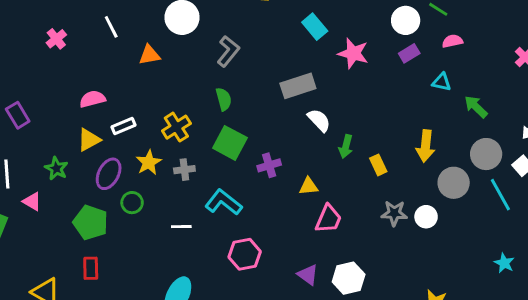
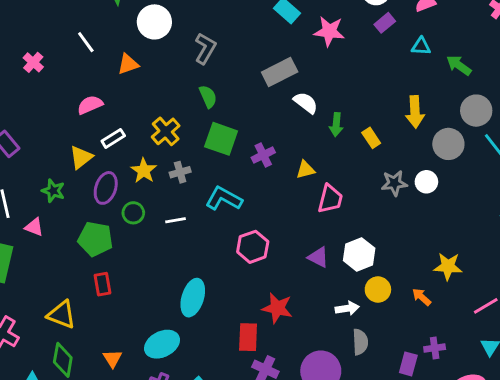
pink semicircle: (92, 99) -> (90, 105), moved
white line: (181, 227) -> (176, 220), moved

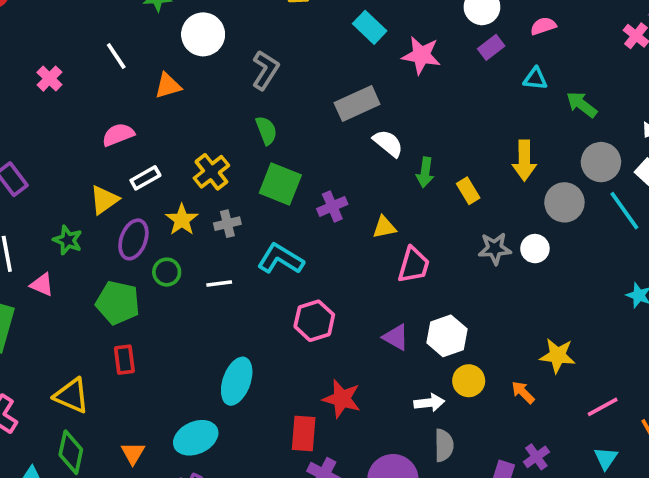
purple cross: (435, 348) -> (536, 457), turned -30

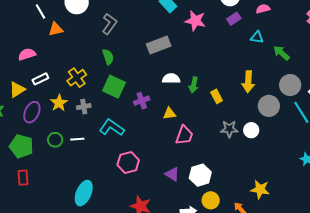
white line: (116, 56) -> (40, 12), moved
white semicircle: (388, 143) -> (171, 79), moved, turned -42
green circle: (167, 272) -> (55, 140), moved

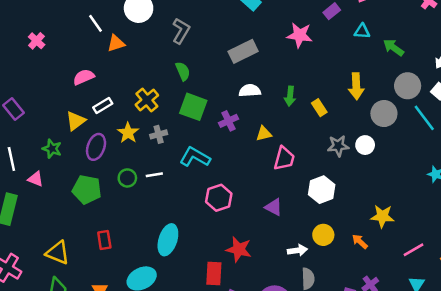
pink star: (195, 21) -> (300, 35), moved
white semicircle: (171, 79) -> (250, 91), moved
white hexagon: (200, 175) -> (322, 190), moved
red rectangle: (23, 178) -> (104, 240), moved

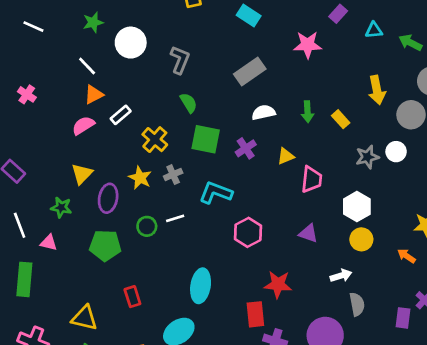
orange triangle: (116, 43) -> (94, 95), moved
white rectangle: (103, 105) -> (121, 115), moved
yellow circle: (323, 235) -> (361, 239), moved

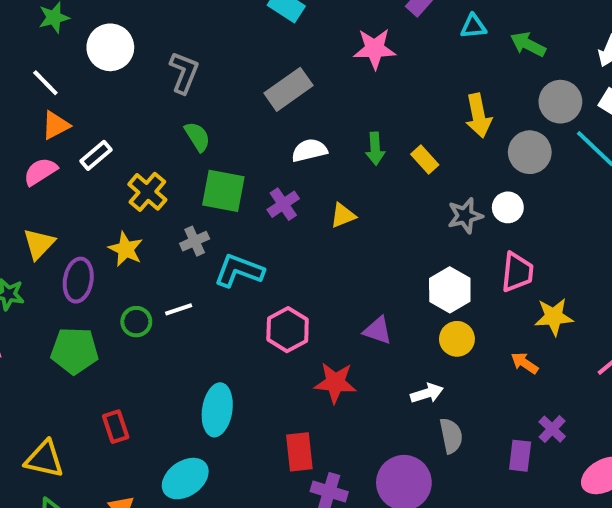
gray cross: (173, 175) -> (195, 241), moved
pink trapezoid: (312, 179) -> (517, 272), moved
red star: (278, 284) -> (335, 383), moved

